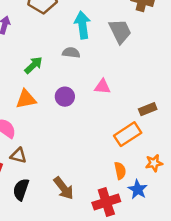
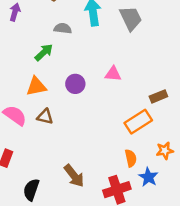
gray semicircle: (71, 53) -> (63, 28), moved
brown triangle: (18, 156) -> (45, 117), moved
black semicircle: (21, 189) -> (31, 190), moved

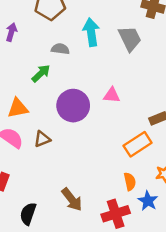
purple circle: (75, 84) -> (73, 106), size x1.6
orange triangle: (36, 86) -> (18, 108), moved
brown triangle: (45, 117) -> (42, 139), turned -36

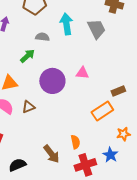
orange semicircle: (130, 182) -> (75, 142), moved
black semicircle: (28, 214) -> (17, 165), turned 48

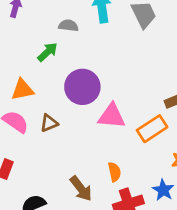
pink triangle: (82, 73) -> (112, 116), moved, size x1.5

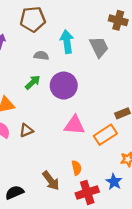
green arrow: (48, 52) -> (33, 82), moved
purple circle: (82, 87) -> (64, 86), moved

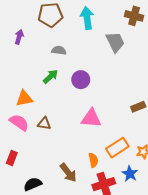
cyan arrow: (67, 42) -> (87, 18), moved
purple circle: (64, 86) -> (81, 80), size x0.7
brown triangle: (26, 130) -> (44, 124), turned 32
orange rectangle: (105, 135) -> (117, 148), moved

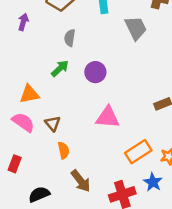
gray semicircle: (59, 50) -> (70, 38), turned -88
brown triangle: (44, 124) -> (53, 123), turned 40
orange semicircle: (93, 160) -> (64, 150), moved

